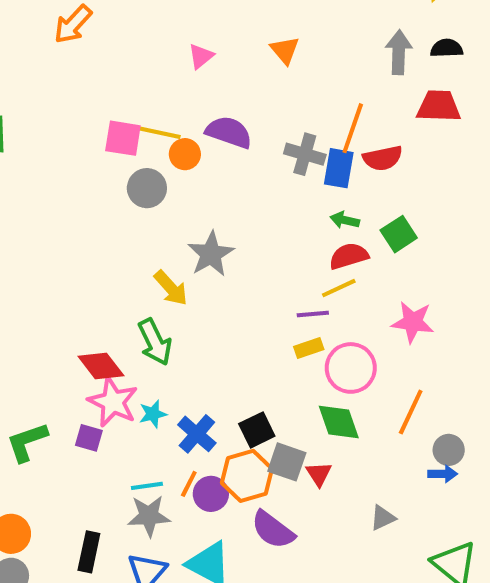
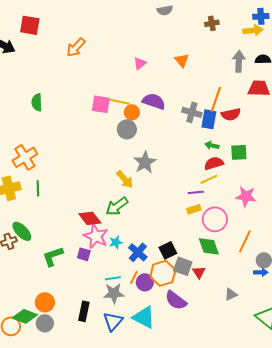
gray circle: (147, 188) -> (127, 129), moved
green square: (399, 234) -> (239, 152), turned 30
green arrow: (155, 342) -> (117, 206), turned 80

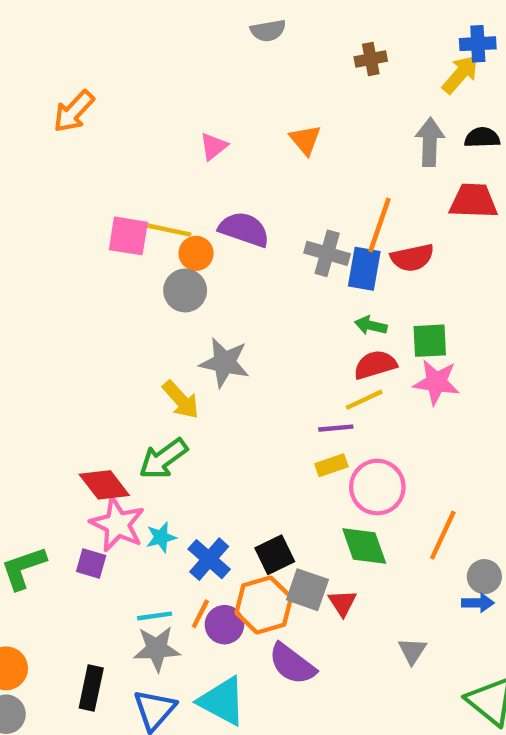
yellow arrow: (253, 30) -> (460, 74), turned -42
gray star: (145, 162) -> (224, 363), turned -30
pink star: (246, 196) -> (436, 382), moved
gray triangle: (231, 294) -> (412, 651), turned -32

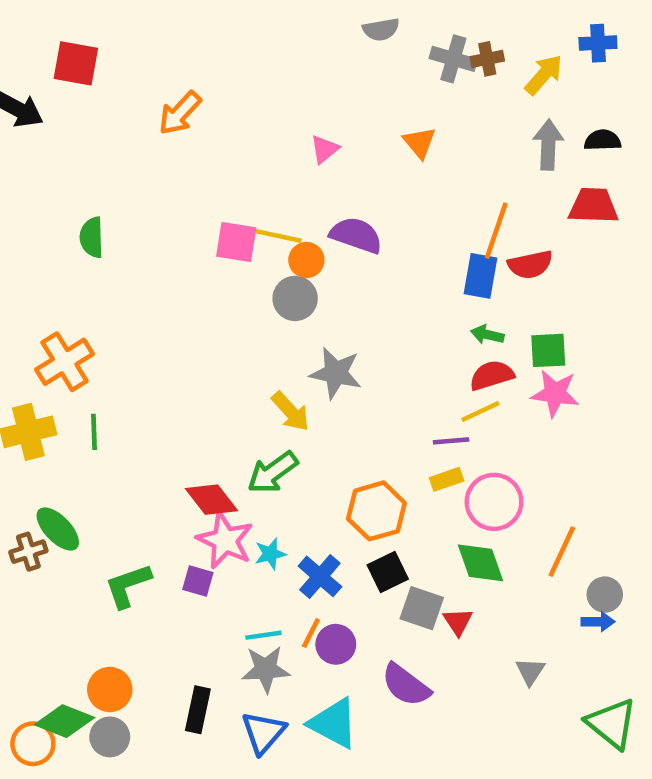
yellow arrow: (460, 74) -> (544, 75), moved
gray cross: (327, 253) -> (453, 59), moved
orange hexagon: (264, 605) -> (376, 511), moved

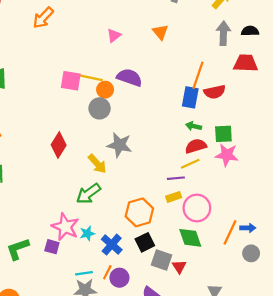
red diamond: (211, 500) -> (59, 145), moved, turned 70
blue arrow: (598, 622) -> (248, 228), moved

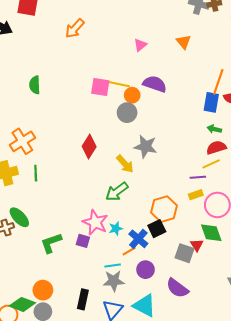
black square: (145, 242) -> (157, 229), moved
red triangle: (179, 267) -> (197, 245), moved
orange line: (107, 272) -> (129, 251), moved, turned 32

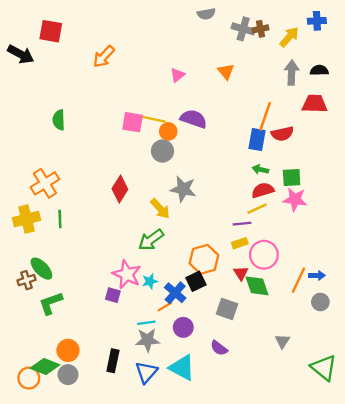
green L-shape: (51, 243) -> (51, 303), moved
red triangle: (197, 245) -> (241, 273), moved
purple semicircle: (177, 288) -> (219, 348), size x0.7

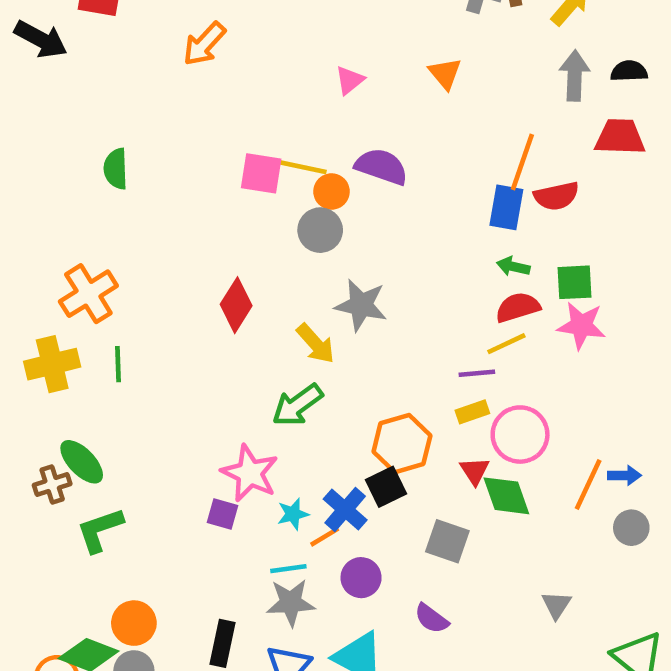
cyan star: (150, 281) -> (293, 514), moved

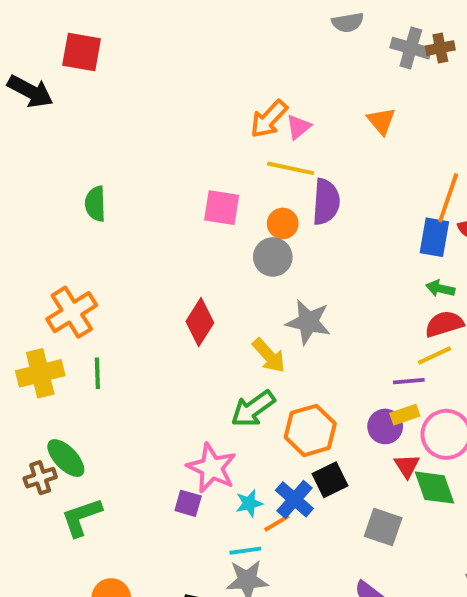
orange arrow: (204, 44) -> (269, 119), moved
yellow line: (300, 167) -> (291, 168), moved
purple semicircle: (381, 167) -> (326, 202), turned 75
orange hexagon: (402, 444) -> (310, 430), moved
purple circle: (361, 578) -> (385, 426), moved

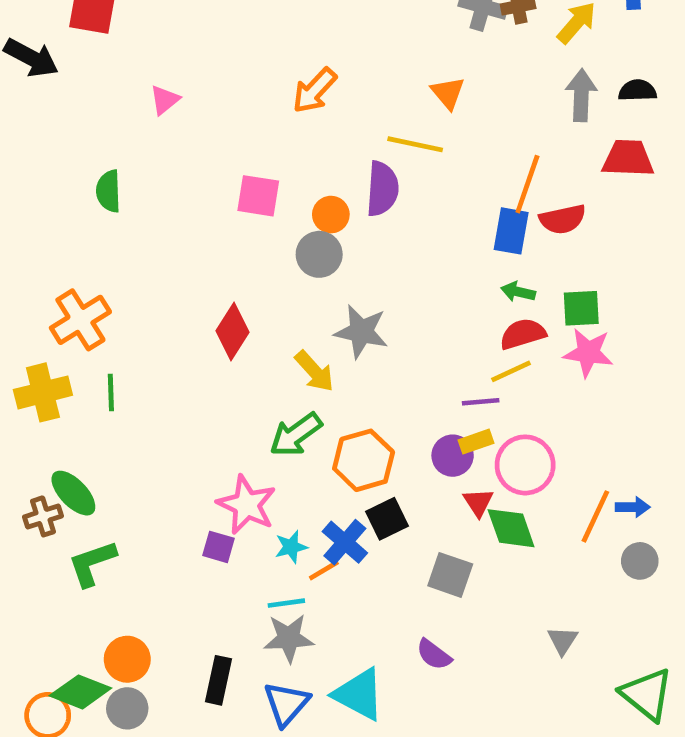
pink triangle: (298, 127) -> (165, 100), moved
yellow line: (291, 168) -> (415, 144), moved

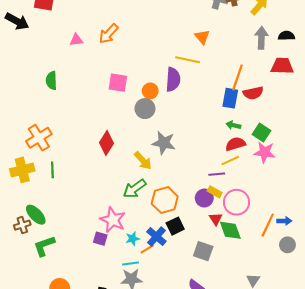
orange arrow: (314, 91) -> (109, 34), moved
pink triangle: (165, 100) -> (76, 40), turned 32
green square: (581, 308) -> (261, 132), turned 36
yellow rectangle: (476, 442) -> (215, 192), turned 48

